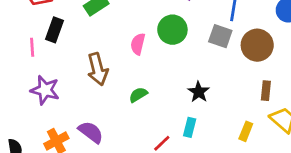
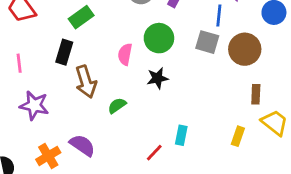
black rectangle: (55, 30) -> (64, 52), moved
black star: (199, 92) -> (157, 78), moved, turned 30
green semicircle: (138, 95) -> (117, 106), moved

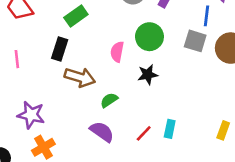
brown arrow: (86, 82) -> (80, 77), turned -56
purple star: (34, 105) -> (31, 115), moved
purple semicircle: (82, 145) -> (102, 132), moved
red line: (154, 153) -> (144, 133), moved

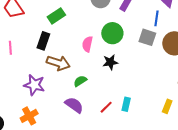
purple star: (31, 115) -> (34, 85), moved

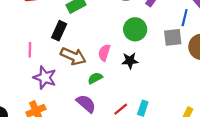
gray square: (147, 37) -> (173, 37), turned -30
pink semicircle: (87, 44) -> (104, 53), moved
pink line: (10, 48) -> (30, 50), moved

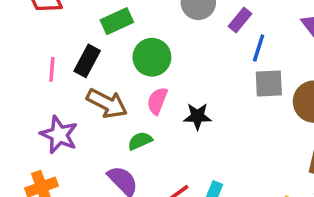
blue line: (185, 18) -> (259, 48), moved
green circle: (135, 29) -> (152, 57), moved
pink line: (30, 50) -> (52, 69), moved

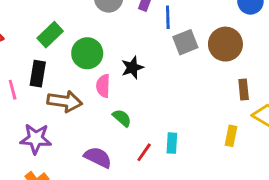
black star: (197, 116) -> (132, 68), moved
green semicircle: (140, 141) -> (122, 118), moved, turned 84

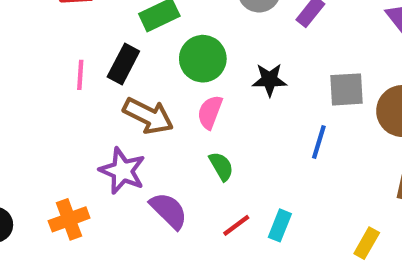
blue line: (168, 17) -> (319, 142), moved
black star: (132, 68) -> (269, 80), moved
purple star: (36, 139) -> (122, 171), moved

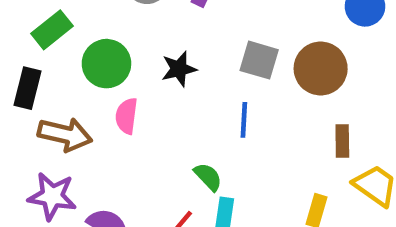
gray square: (347, 89) -> (259, 60), turned 33
green semicircle: (221, 166) -> (208, 177), moved

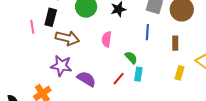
pink semicircle: (127, 116) -> (107, 39), moved
brown rectangle: (342, 141) -> (175, 43), moved

